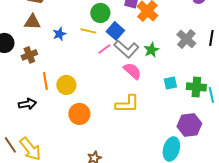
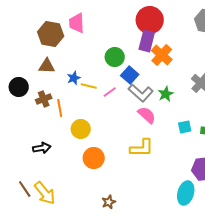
yellow line: (88, 31) -> (89, 86), moved
pink line: (104, 49) -> (110, 92), moved
orange line: (45, 81) -> (60, 108), moved

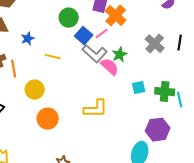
yellow line: (89, 86) -> (53, 57), moved
pink line: (110, 92) -> (102, 34), moved
pink semicircle: (147, 115) -> (110, 67), moved

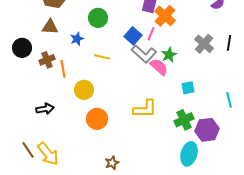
green circle: (69, 18) -> (98, 18), moved
pink line: (102, 34) -> (151, 34), turned -32
green cross: (165, 92) -> (184, 120), moved, turned -30

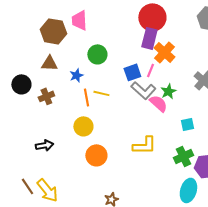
blue square: (133, 36) -> (132, 72), turned 30
orange line: (63, 69) -> (86, 97), moved

